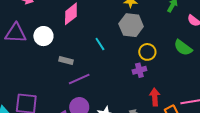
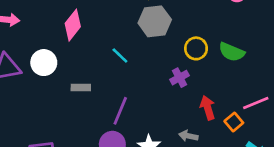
green semicircle: (183, 48) -> (232, 52), moved
yellow circle: (147, 52) -> (196, 48), moved
purple line: (79, 79) -> (120, 111), moved, turned -30

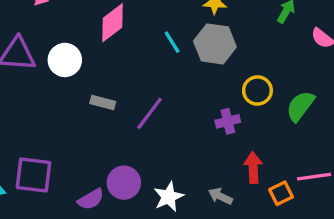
green semicircle: (232, 52) -> (300, 106), turned 90
cyan line: (120, 56) -> (172, 42), moved
purple line: (120, 111) -> (150, 113), moved

